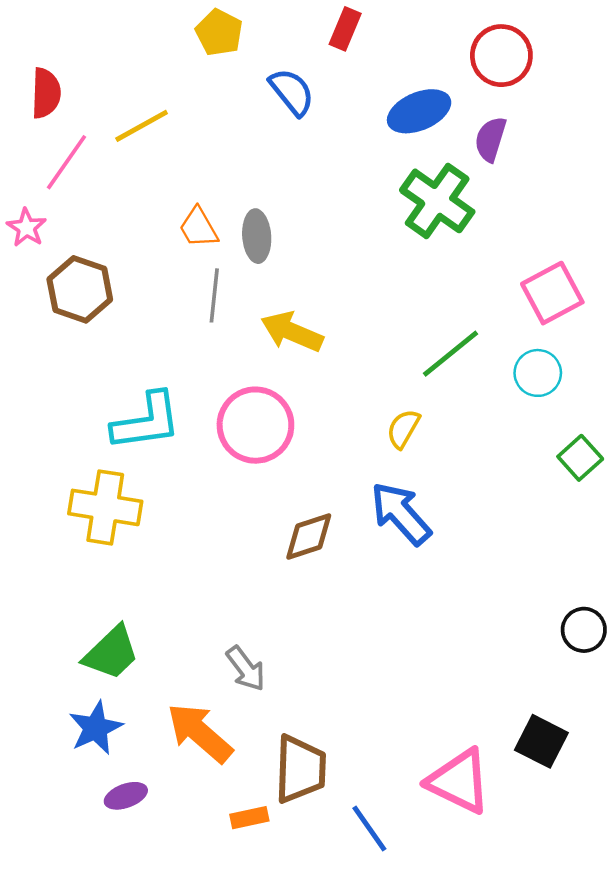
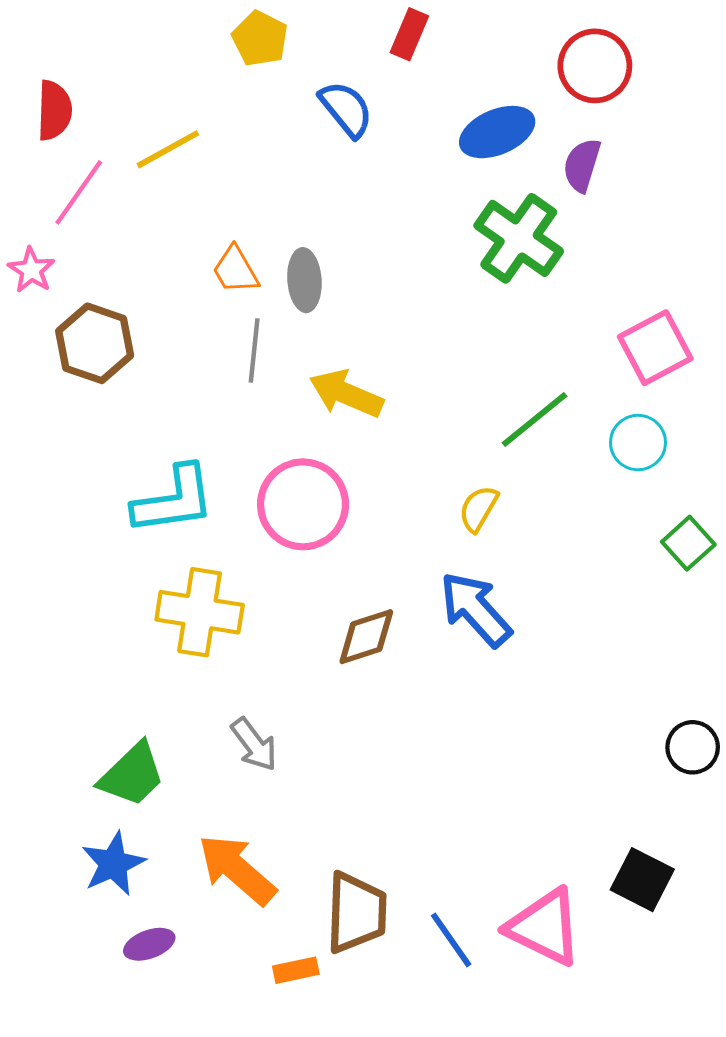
yellow cross: (105, 507) -> (200, 612), moved
gray arrow: (246, 669) -> (254, 744), moved
blue line: (369, 829) -> (451, 940), moved

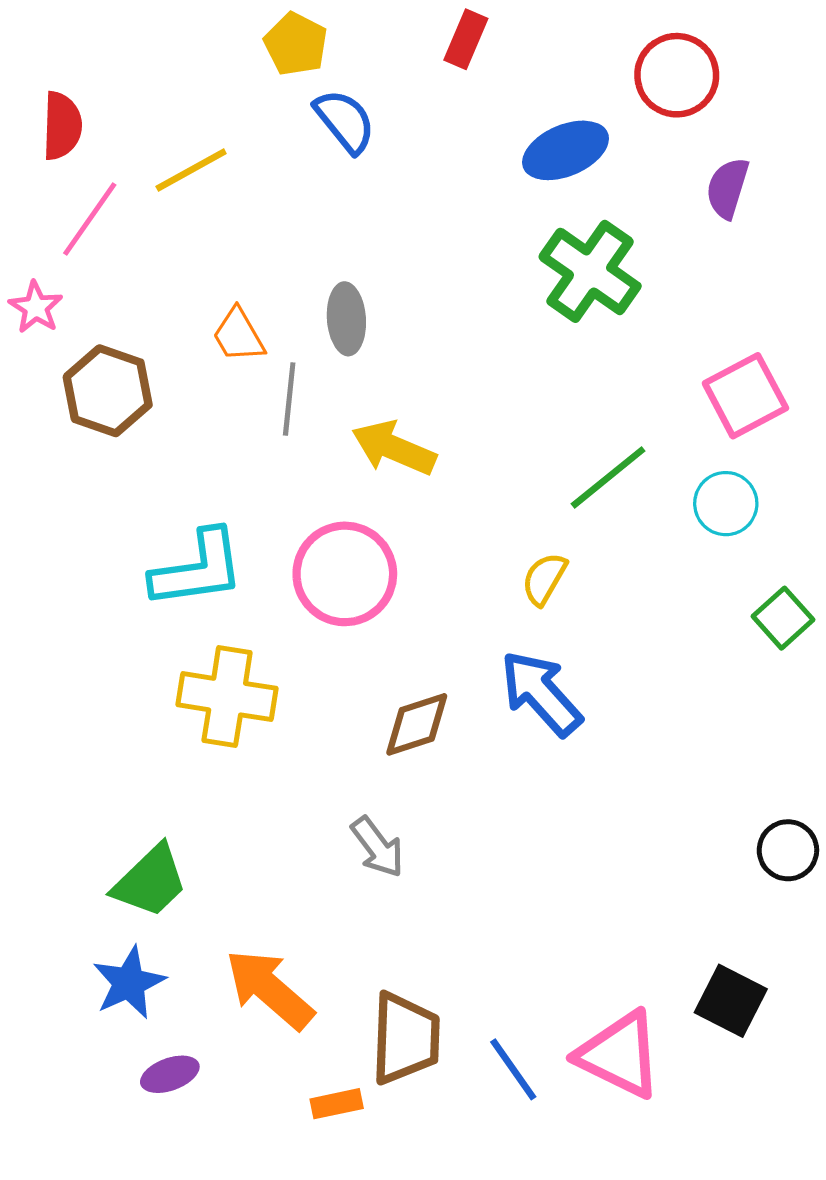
blue semicircle: (346, 109) -> (345, 121), moved
purple semicircle: (582, 165) -> (727, 188), moved
orange trapezoid: (235, 270) -> (239, 335), moved
gray arrow: (254, 744) -> (377, 847), moved

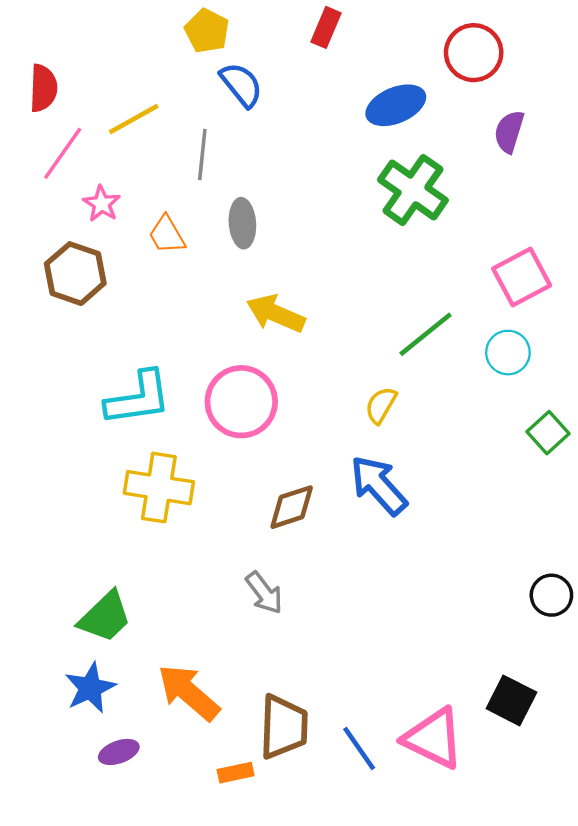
pink star: (36, 307) -> (102, 204), moved
gray line: (289, 399) -> (202, 155), moved

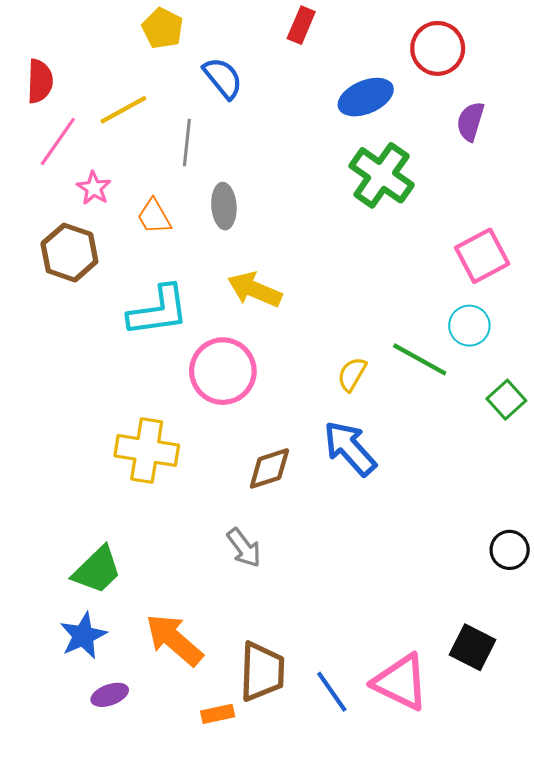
yellow pentagon: (207, 31) -> (163, 28), moved
green line: (426, 334) -> (420, 359), moved, turned 68
cyan L-shape: (138, 398) -> (158, 311), moved

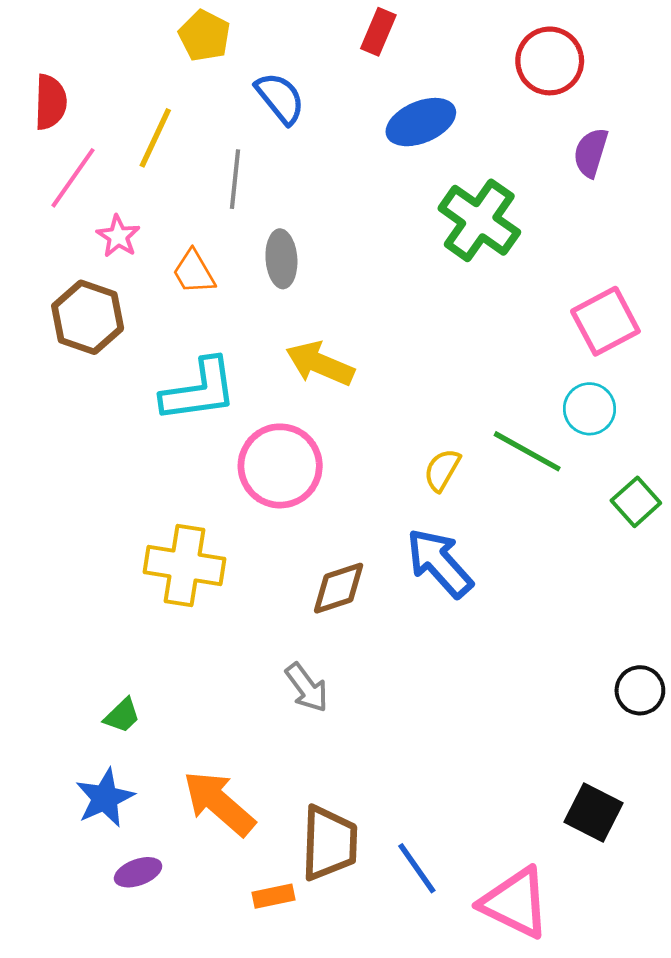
blue ellipse: (366, 97) -> (421, 122), moved
yellow line: (123, 110) -> (155, 138), turned -36
green trapezoid: (97, 570) -> (122, 716), size x0.6
pink triangle: (401, 682) -> (515, 903), moved

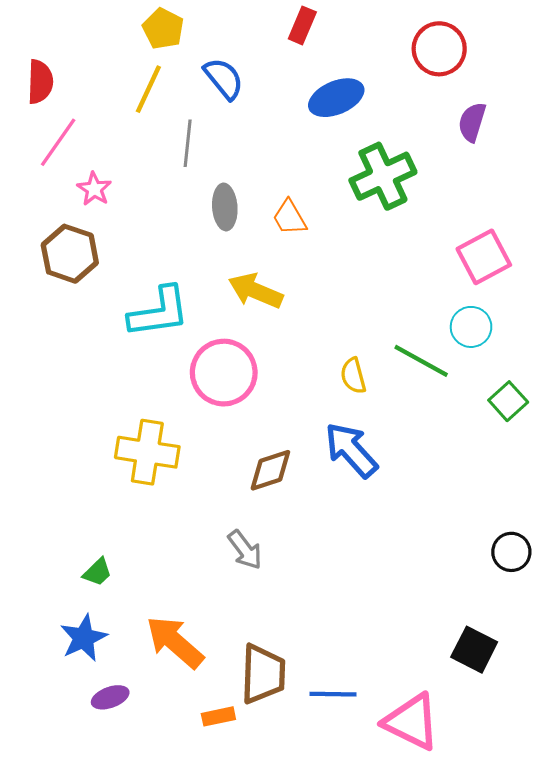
yellow line: (155, 138) -> (148, 89), moved
green cross: (479, 220) -> (383, 176), turned 30
orange trapezoid: (194, 272) -> (290, 218), moved
yellow semicircle: (442, 470) -> (353, 376), turned -45
blue line: (417, 868) -> (333, 694), turned -54

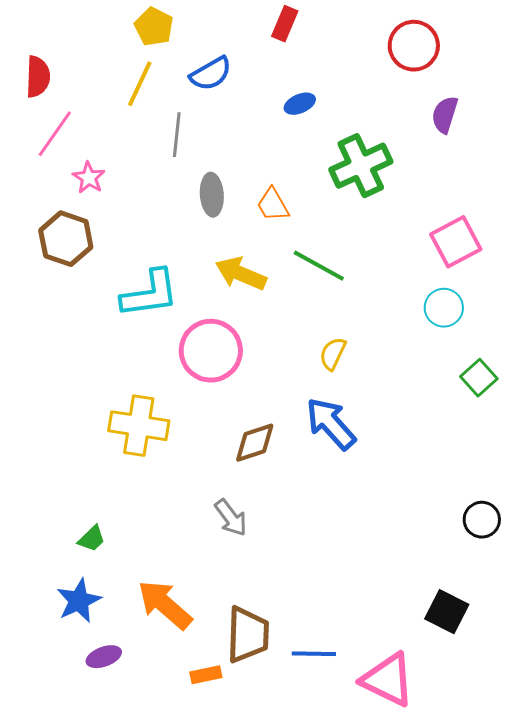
blue semicircle: (224, 79) -> (211, 74), turned 99
blue ellipse: (336, 98) -> (300, 104), moved, size x0.6
green line: (421, 361) -> (319, 266), moved
yellow semicircle: (353, 376) -> (333, 354), turned 40

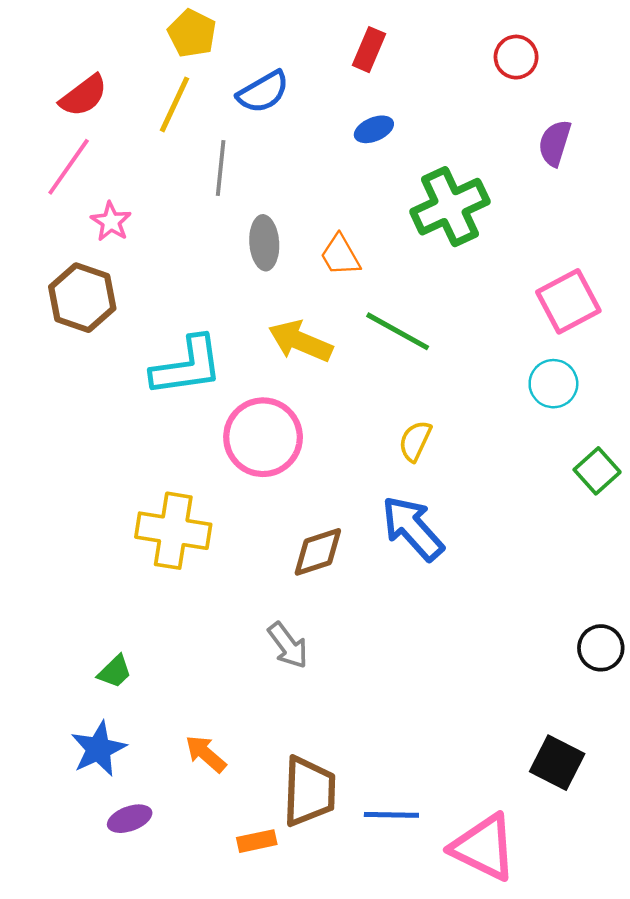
red rectangle: (285, 24) -> (369, 50), moved
red circle: (414, 46) -> (516, 57), size x0.7
red semicircle: (38, 77) -> (84, 96), moved, turned 51
orange arrow: (165, 605) -> (206, 754), size x0.6

